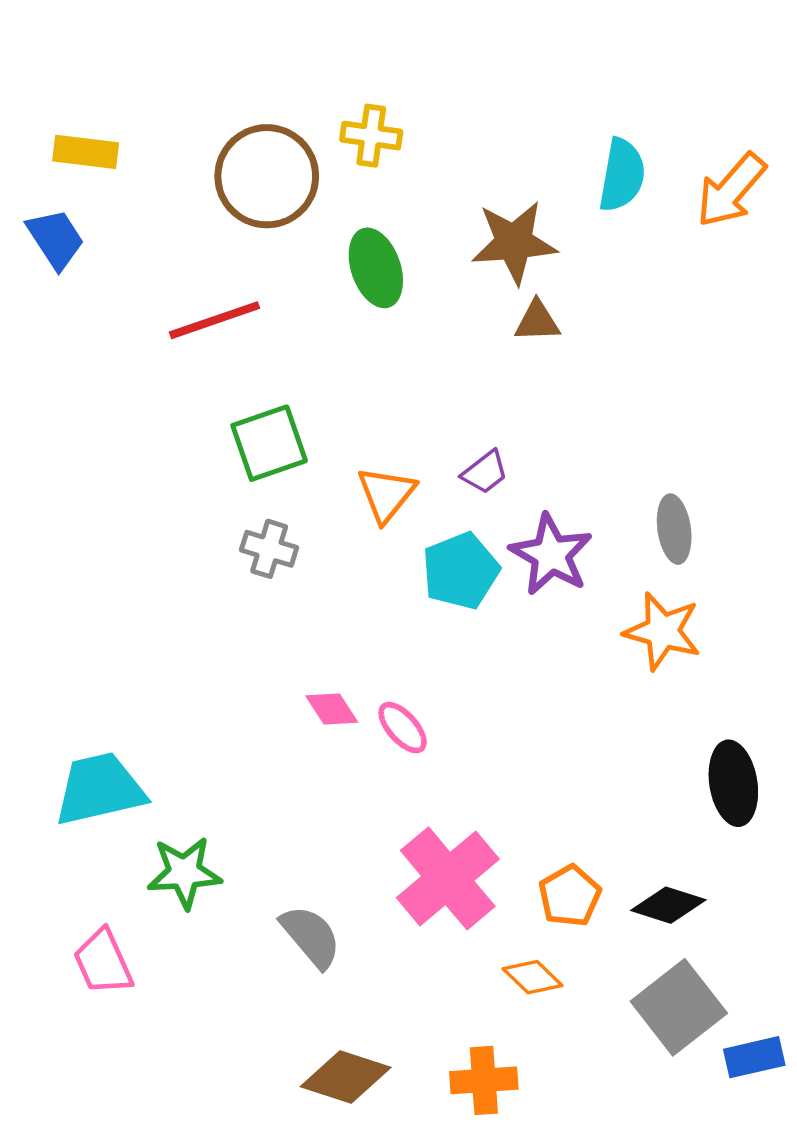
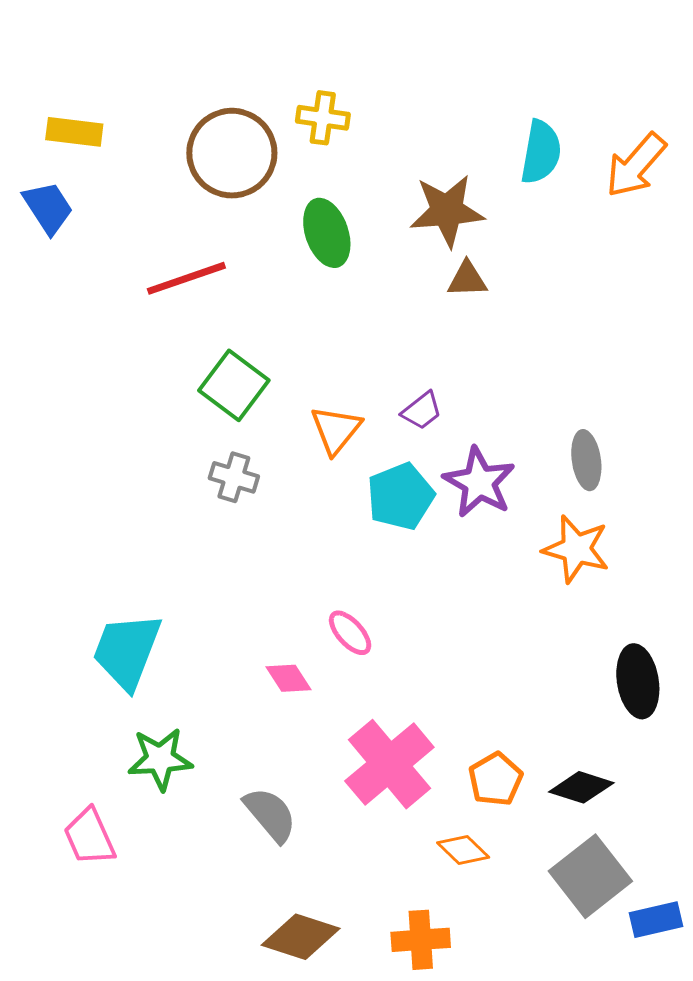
green square: (269, 443) -> (234, 385), turned -34
pink diamond: (332, 709) -> (288, 678), moved
cyan trapezoid: (100, 789) -> (127, 651), moved, turned -56

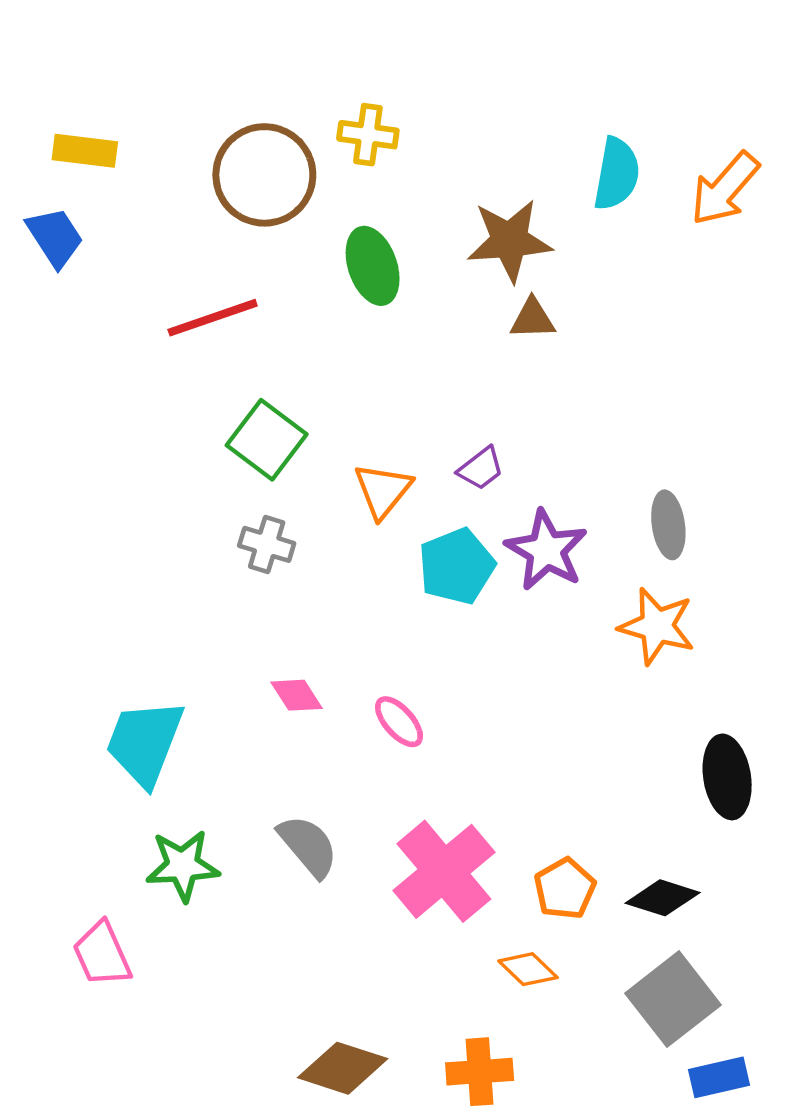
pink diamond: (288, 678) -> (297, 695), moved
gray semicircle: (270, 815) -> (308, 846), moved
blue rectangle: (656, 920) -> (719, 1077), moved

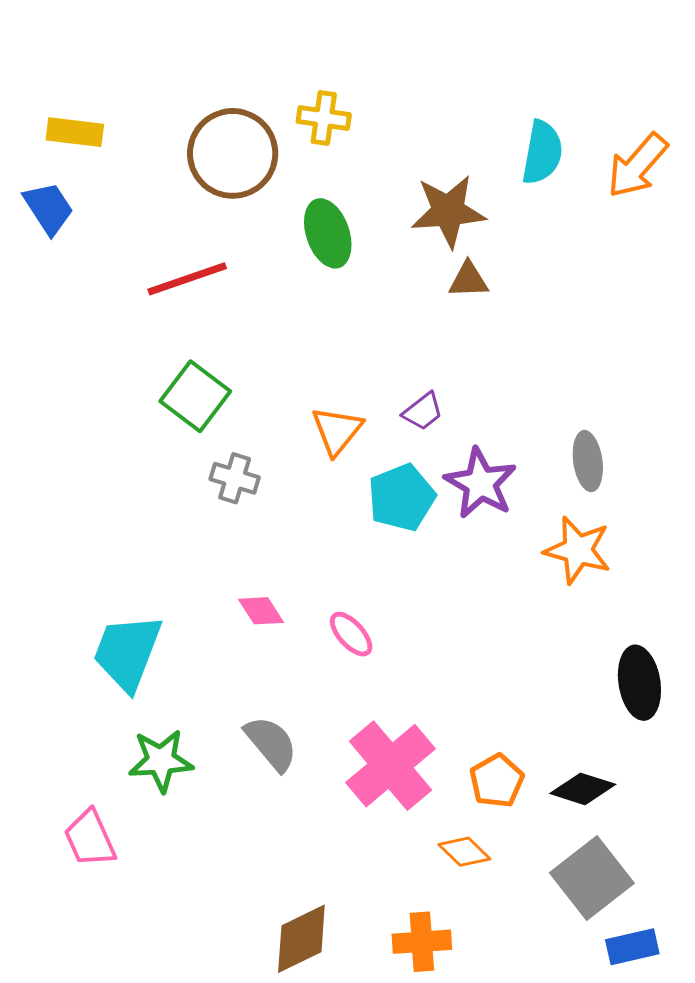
green square: (267, 440) -> (195, 396), moved
brown diamond: (343, 1068) -> (301, 939), turned -44

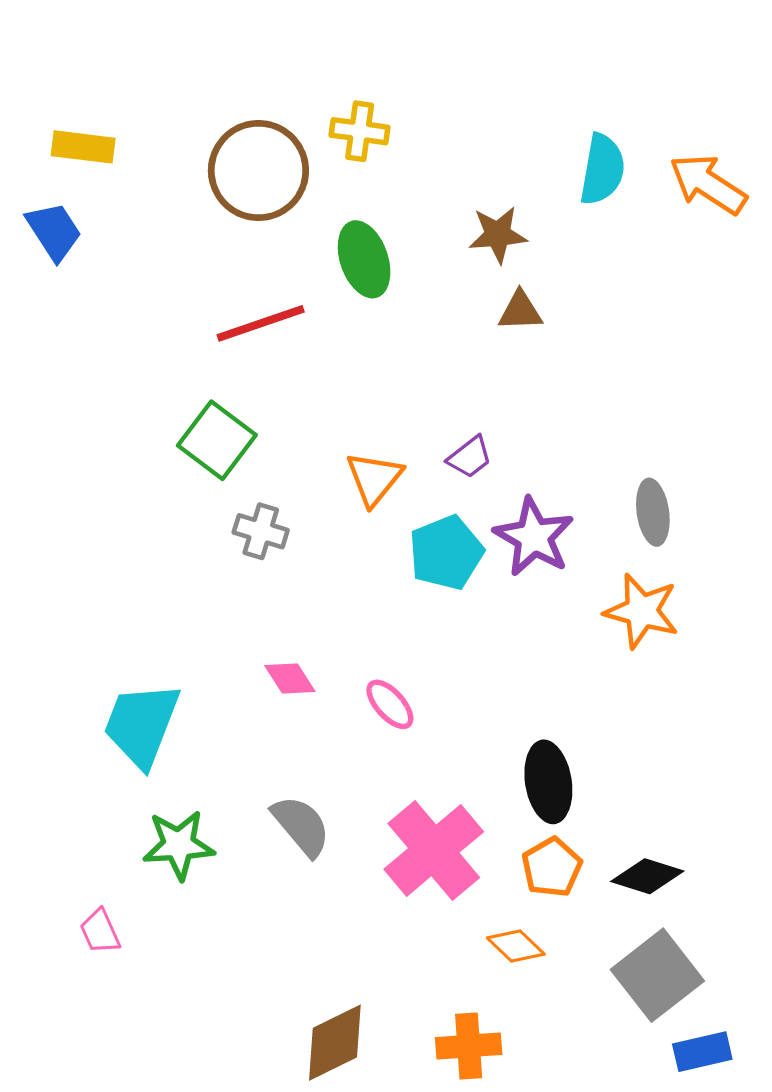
orange arrow: (637, 166) -> (708, 184), turned 82
brown star: (448, 211) -> (498, 235), size x0.7
red line: (187, 279) -> (261, 323), moved
black ellipse: (639, 683) -> (548, 782), moved
pink trapezoid: (90, 838) -> (100, 931), size x0.7

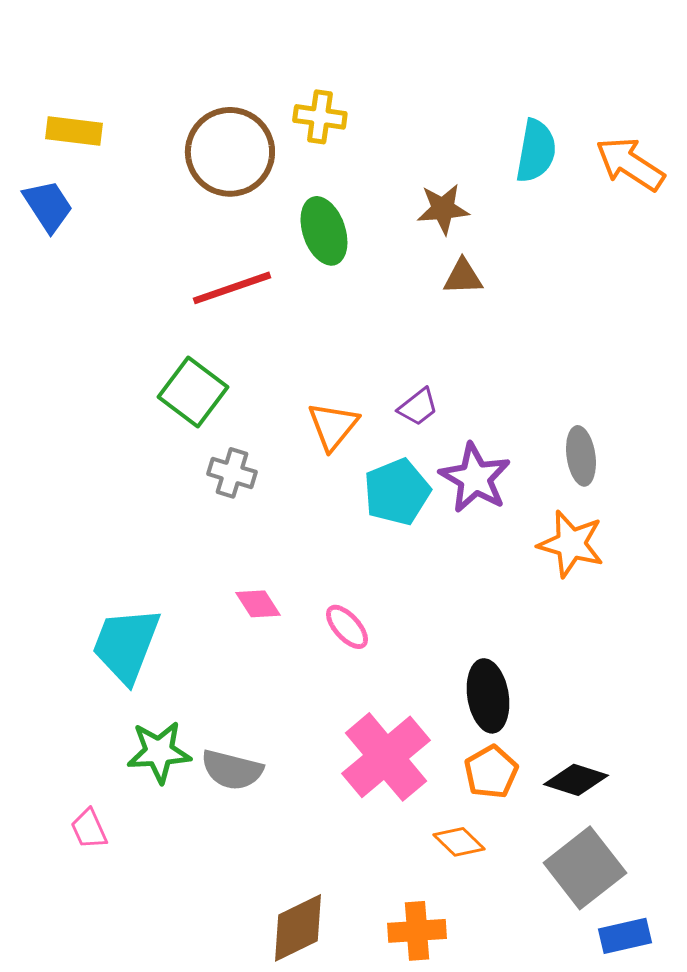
gray semicircle: (301, 826) -> (232, 770), moved, turned 144

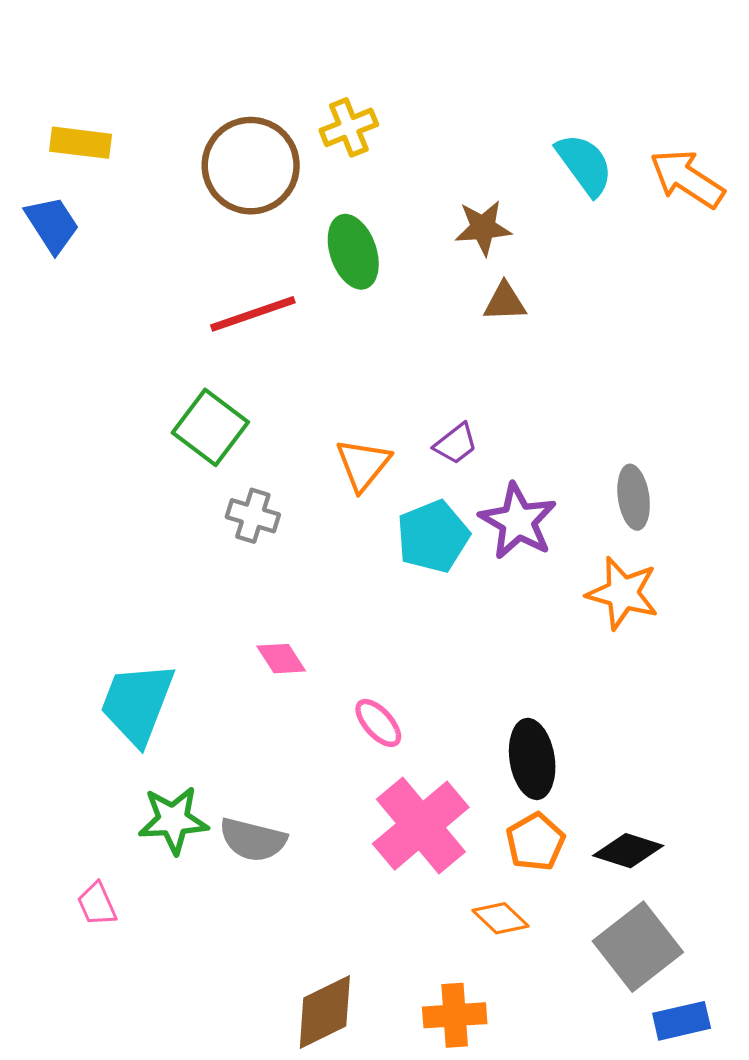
yellow cross: (320, 117) -> (349, 127), turned -30
cyan semicircle: (536, 151) -> (584, 164), turned -46
pink ellipse: (347, 627) -> (378, 723), moved

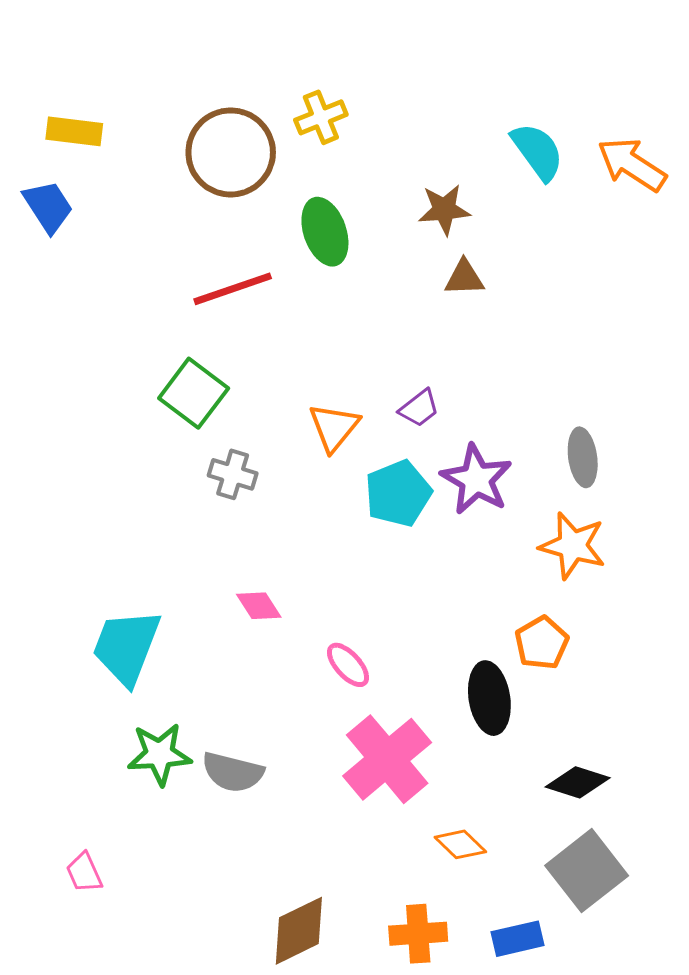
orange pentagon: (535, 842) -> (542, 643), moved
pink trapezoid: (97, 904) -> (84, 873), moved
blue rectangle: (682, 1021) -> (517, 939), moved

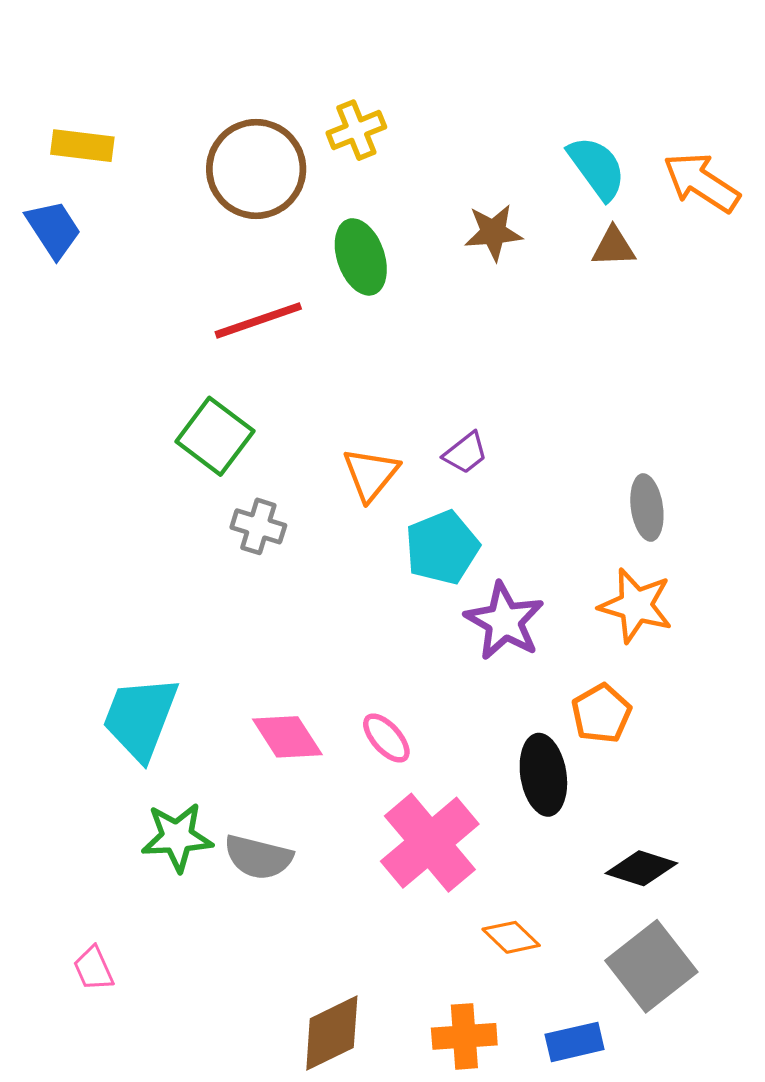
brown triangle: (464, 278) -> (614, 247), moved
purple star: (476, 479) -> (504, 621), moved
pink diamond: (259, 606) -> (287, 737), moved, size x1.4

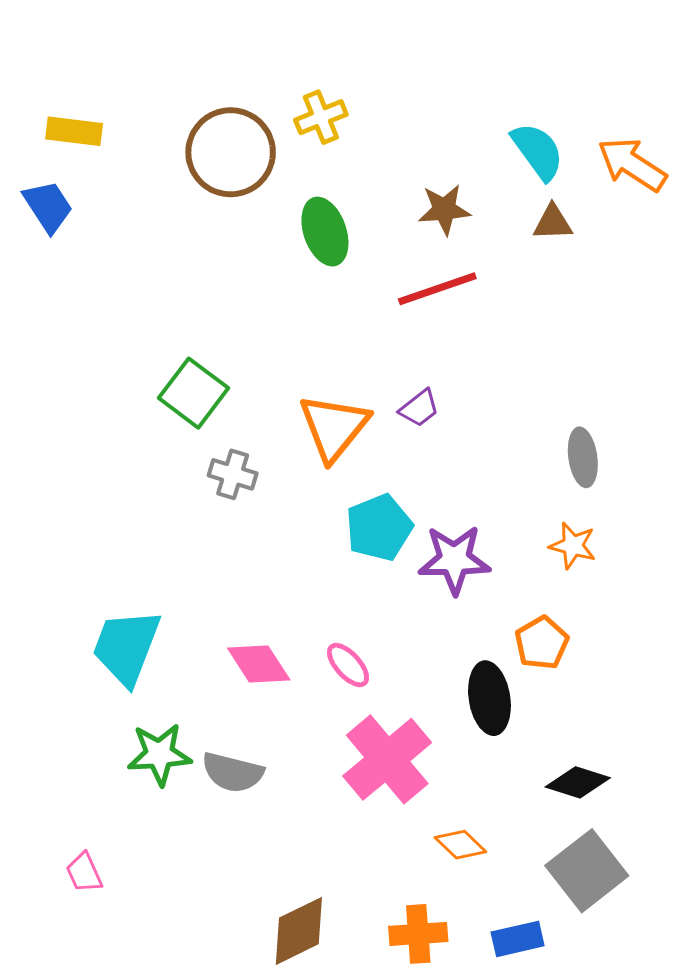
red line: (258, 320) -> (437, 289), moved
orange triangle: (371, 474) -> (334, 427), size x1.4
cyan pentagon: (442, 548) -> (379, 528), moved
orange star: (636, 605) -> (573, 546), size x0.7
purple star: (504, 621) -> (454, 560), turned -30

